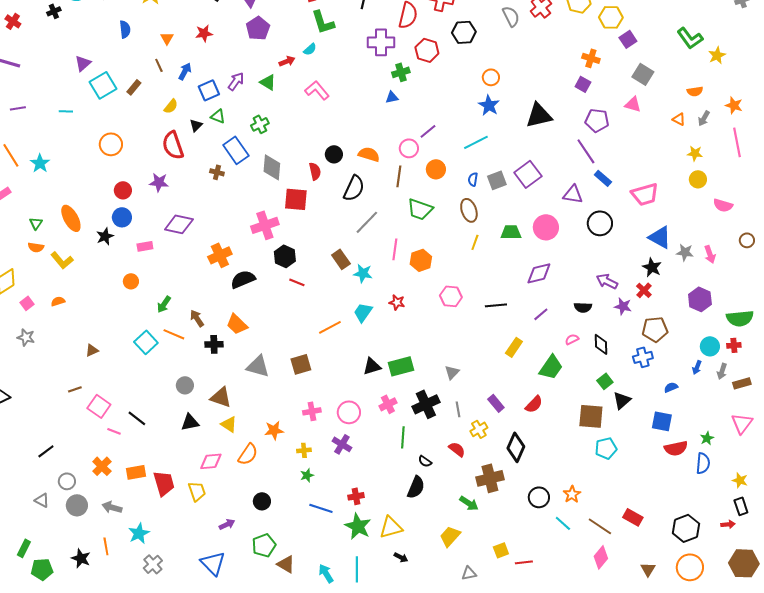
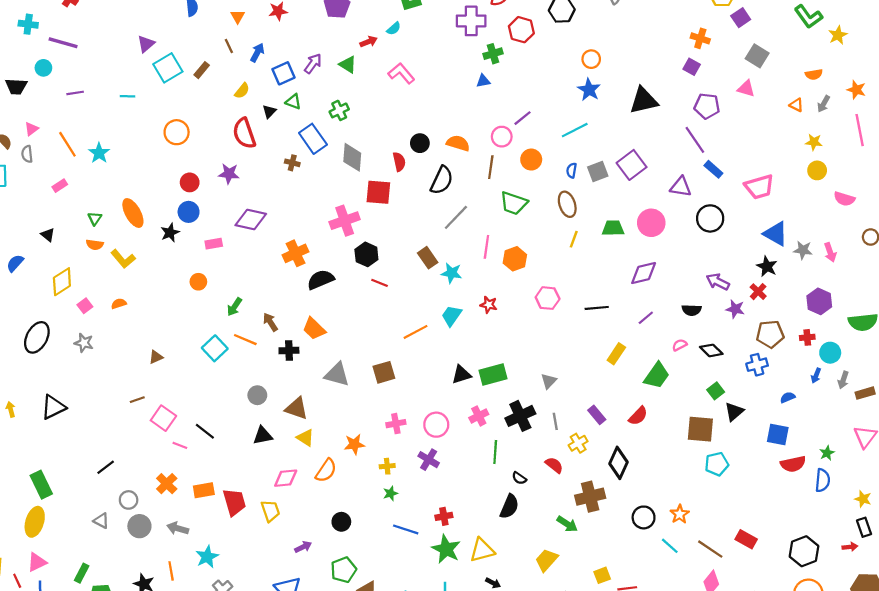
black diamond: (601, 344) -> (711, 350), turned -45
red cross: (734, 345) -> (807, 337), moved

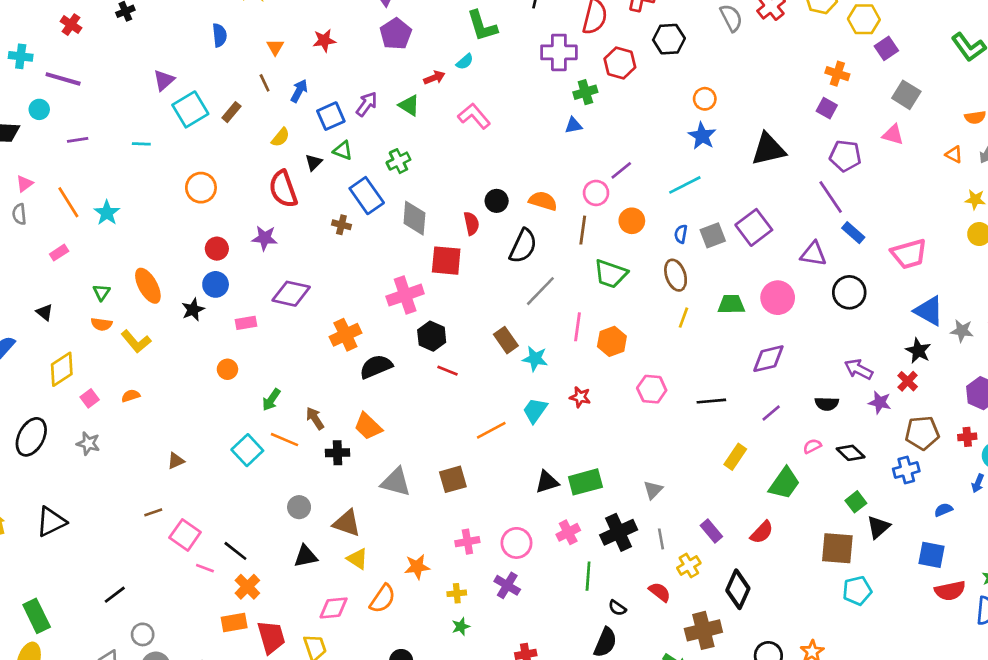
orange cross: (167, 484) -> (247, 587), moved

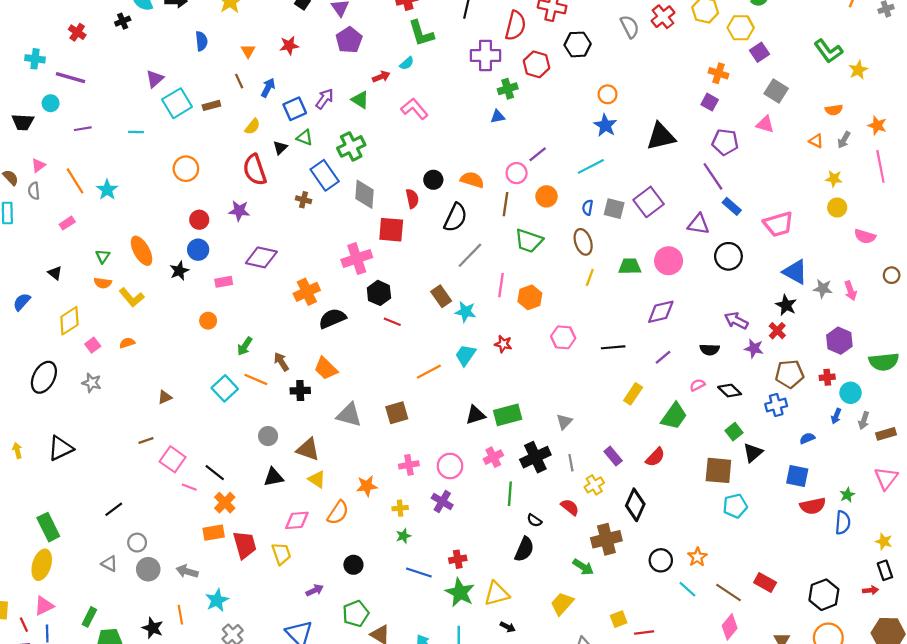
brown rectangle: (231, 112) -> (211, 105), turned 35
green cross: (398, 161) -> (351, 146), size x1.4
gray square: (713, 235) -> (614, 209), turned 35

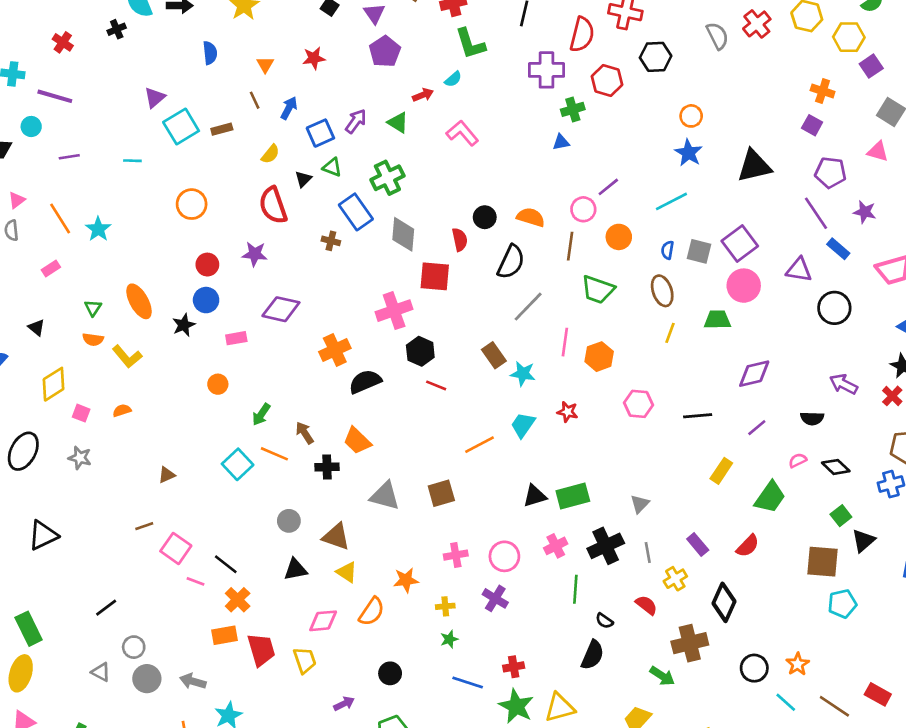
pink circle: (669, 261) -> (744, 286), moved
pink square: (93, 345) -> (81, 413), turned -32
purple star: (754, 348) -> (865, 212), moved

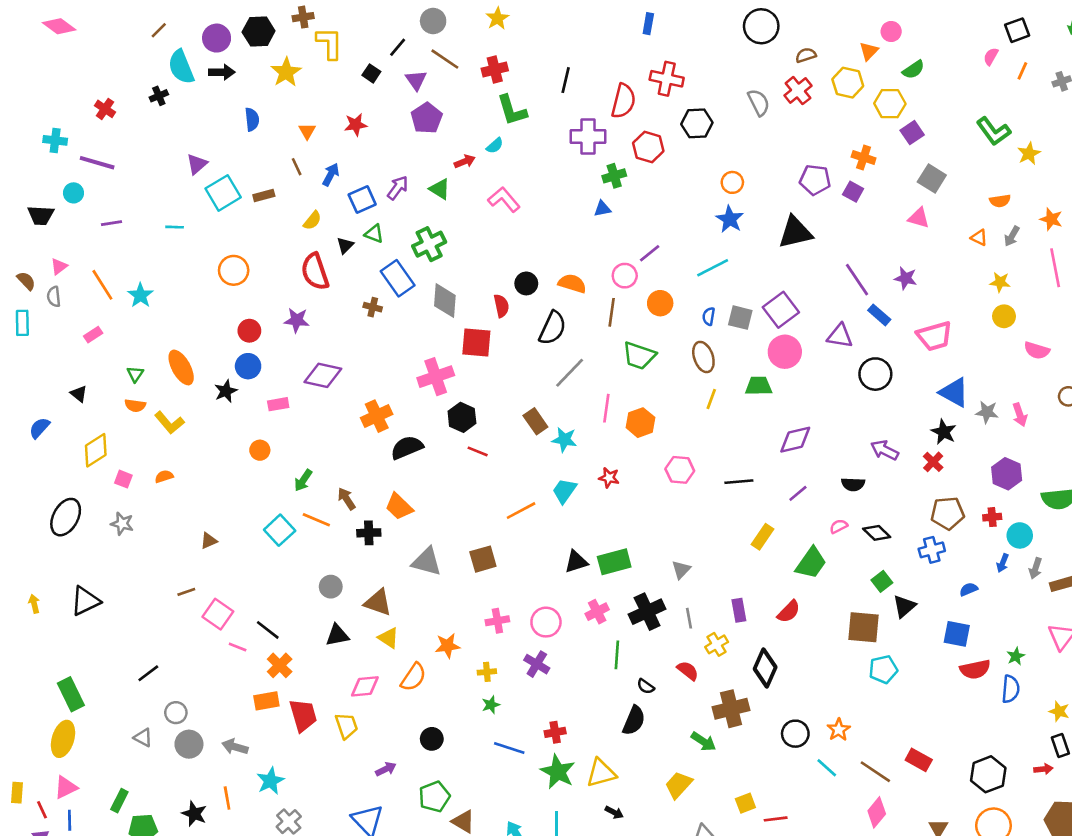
purple pentagon: (830, 173) -> (815, 180), moved
purple rectangle: (698, 545) -> (739, 610), turned 30

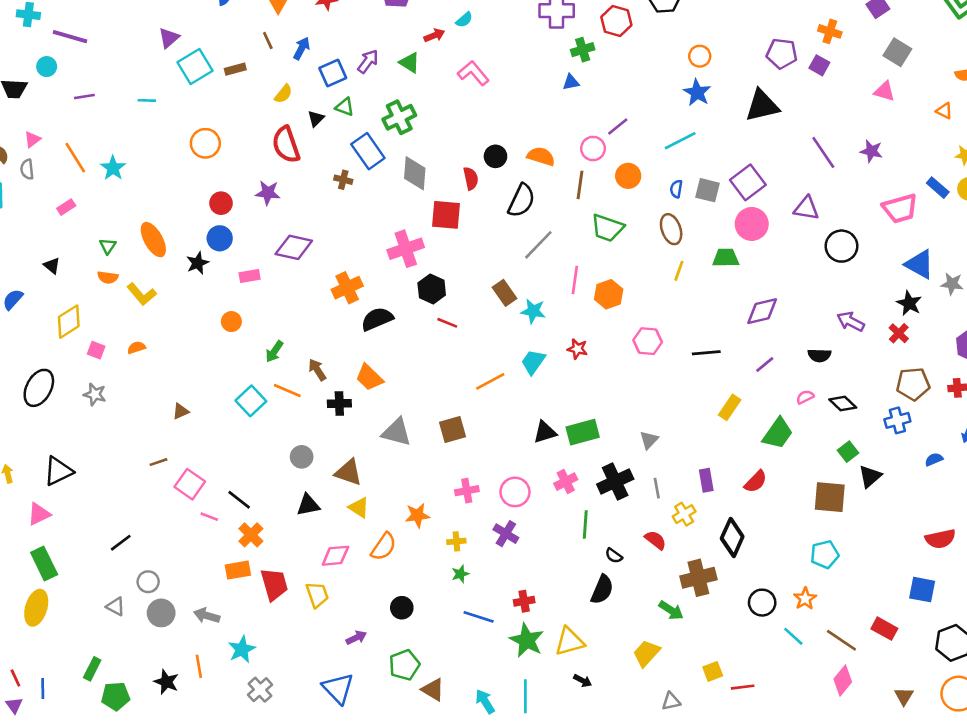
blue rectangle: (879, 315) -> (938, 188), moved
blue square: (957, 634) -> (922, 590), moved
cyan pentagon: (883, 669) -> (825, 554), moved
pink triangle: (66, 787) -> (39, 514), moved

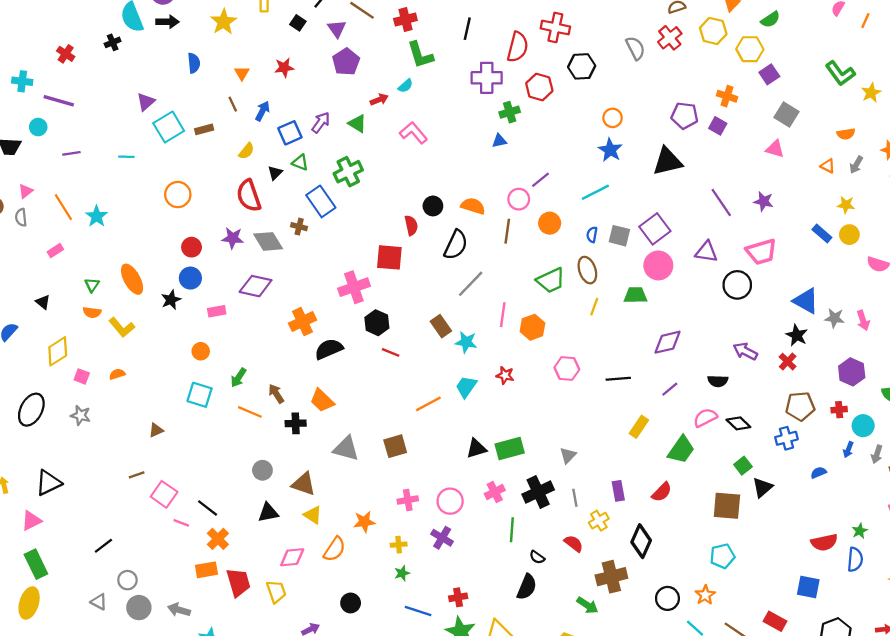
gray diamond: (415, 173) -> (268, 241), moved, turned -36
pink trapezoid: (900, 208) -> (761, 252), moved
green trapezoid: (607, 228) -> (551, 280), moved, turned -44
pink semicircle: (805, 397) -> (705, 418), size x1.5
cyan square: (251, 401) -> (200, 395), moved, turned -30

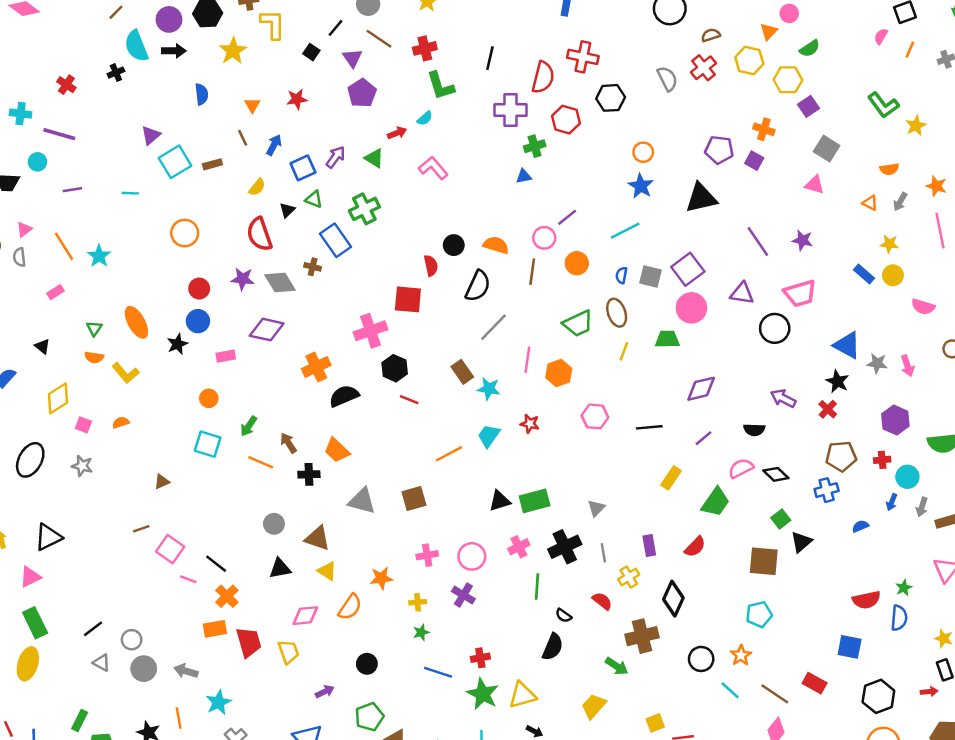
black line: (103, 546) -> (93, 629), moved

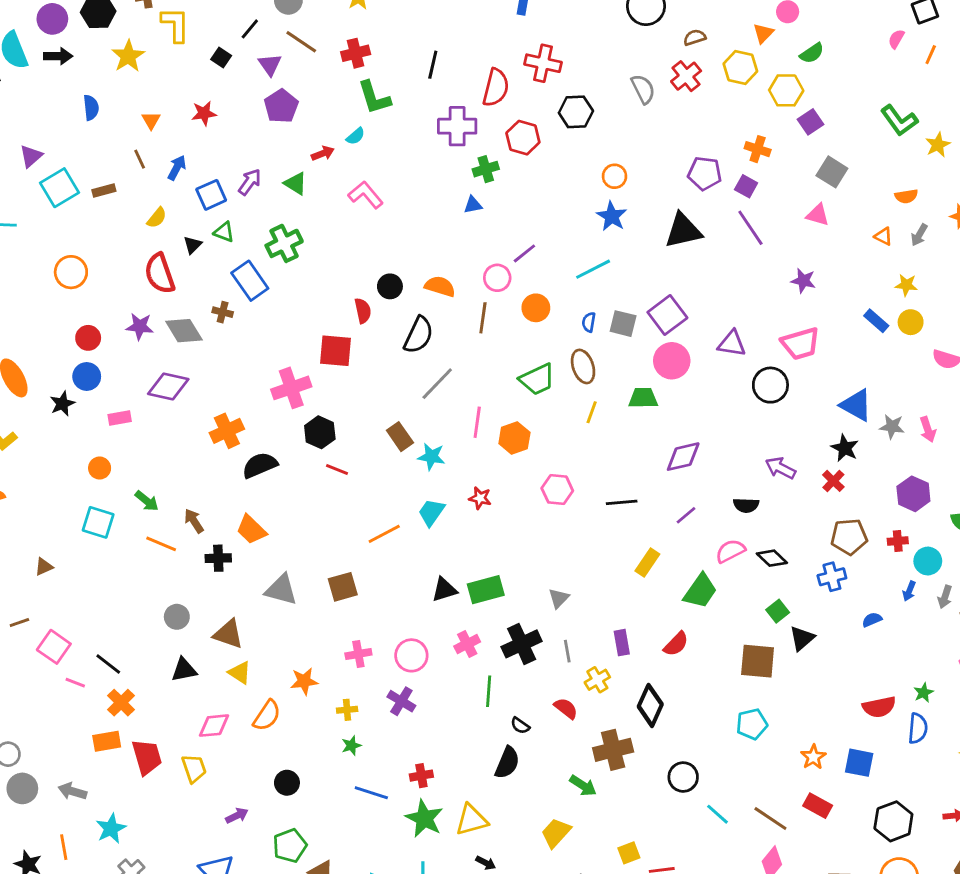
purple line: (758, 241) -> (750, 228), moved
green arrow: (249, 426) -> (147, 501), turned -85
orange star: (741, 655) -> (813, 757), moved

